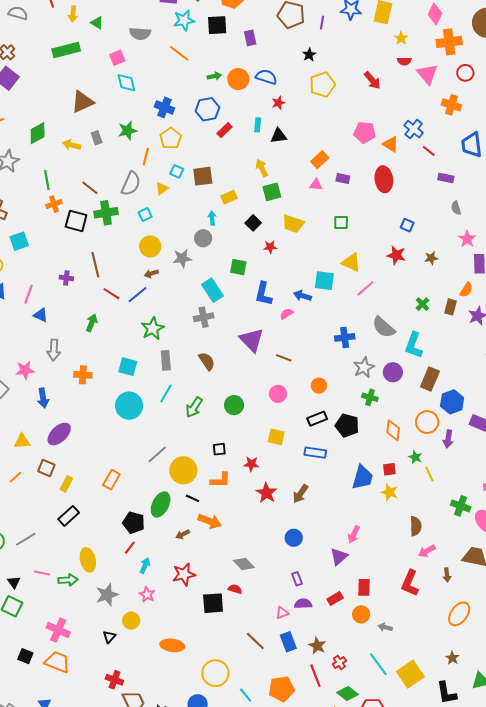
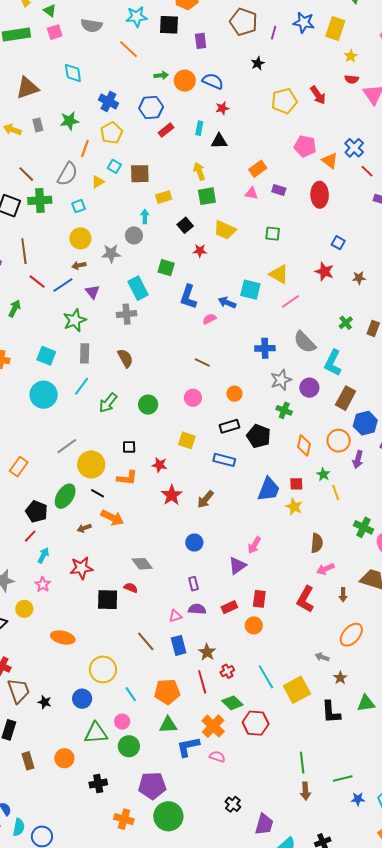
pink square: (117, 58) -> (55, 32), moved
yellow pentagon: (322, 85) -> (284, 101), moved
purple triangle: (252, 340) -> (92, 292), moved, size x0.6
gray arrow: (385, 627) -> (322, 657), moved

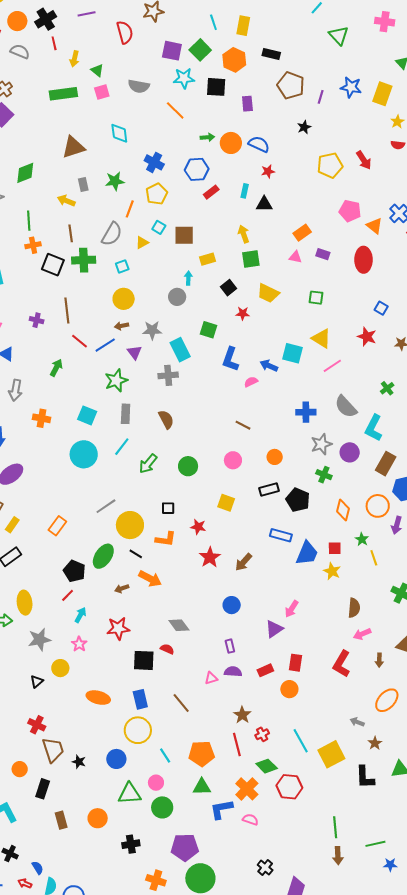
yellow arrow: (12, 130) -> (66, 201), moved
brown line: (26, 174) -> (71, 233), turned 36
gray star: (111, 253) -> (152, 330), moved
blue rectangle: (224, 460) -> (281, 535), moved
blue rectangle: (179, 645) -> (140, 699), moved

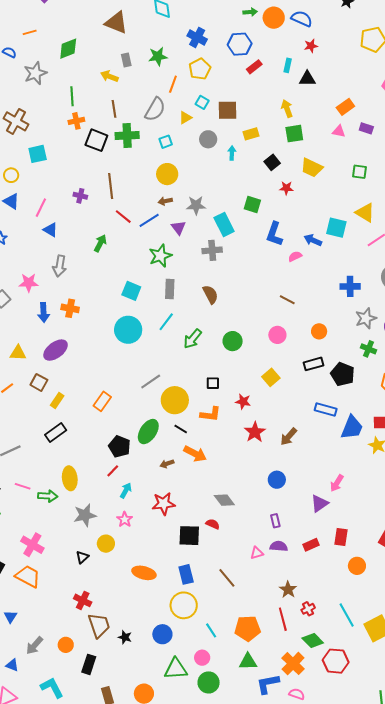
brown triangle: (73, 147) -> (116, 23), turned 40
gray circle: (177, 297) -> (208, 139), moved
orange cross: (41, 418) -> (70, 308), moved
yellow square: (226, 503) -> (271, 377), turned 30
orange circle: (289, 689) -> (357, 566), moved

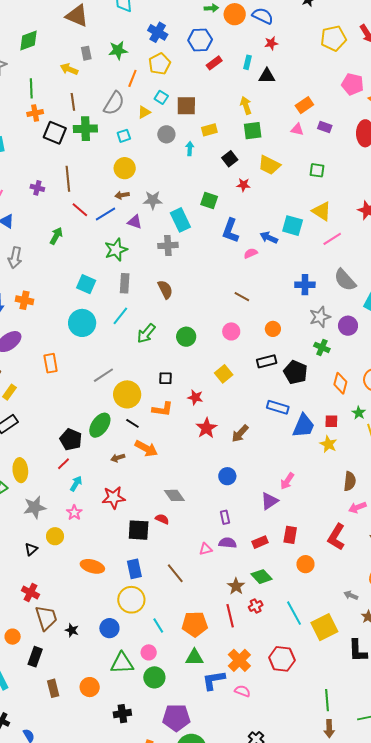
purple triangle: (178, 228) -> (135, 222), turned -35
orange rectangle: (102, 401) -> (51, 363), moved, turned -48
green diamond: (313, 640) -> (262, 577), moved

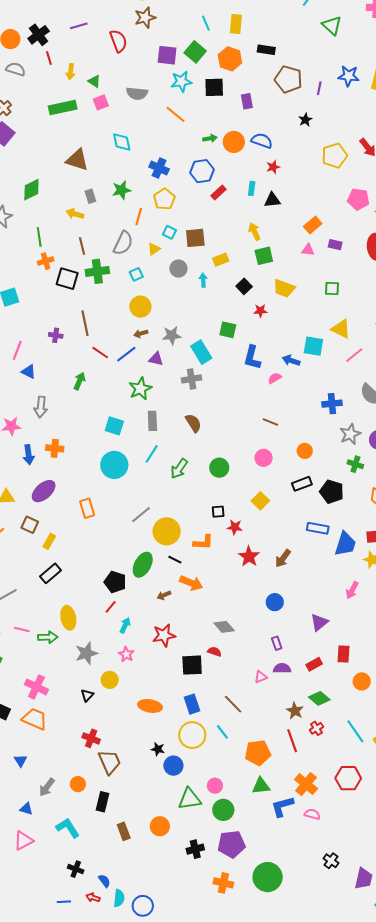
black square: (166, 378) -> (218, 512), moved
pink arrow: (287, 481) -> (352, 590), moved
cyan line: (158, 625) -> (222, 732), moved
black star: (72, 630) -> (158, 749), moved
purple pentagon: (176, 718) -> (231, 844), moved

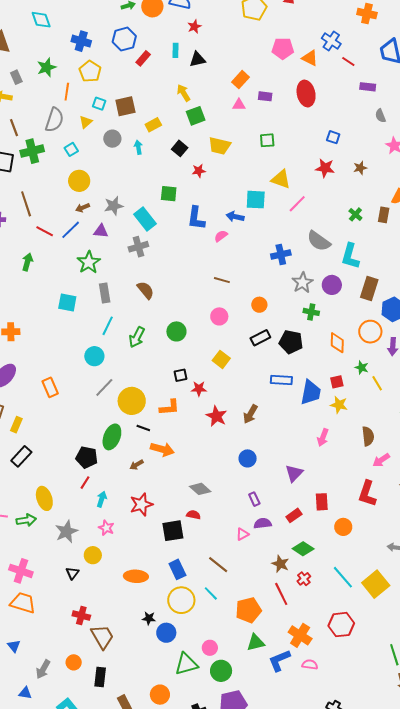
cyan circle: (114, 465) -> (94, 356), moved, size x0.7

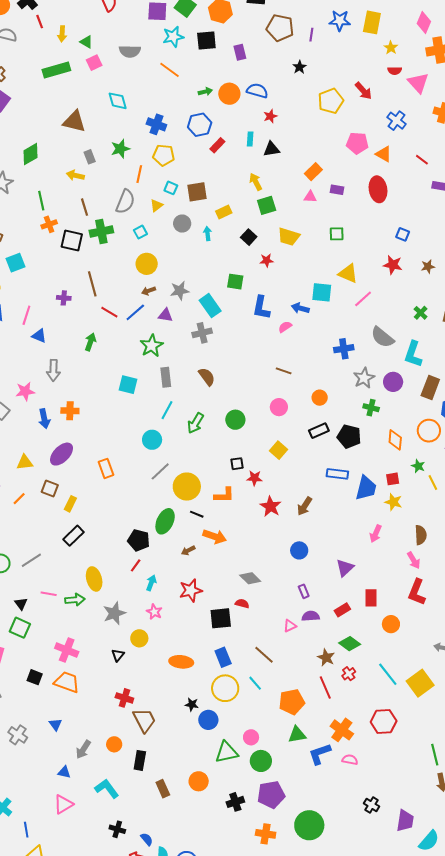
blue cross: (331, 41) -> (397, 121), moved
yellow pentagon: (90, 71) -> (164, 155), turned -30
pink arrow: (381, 460) -> (414, 560), moved, turned -90

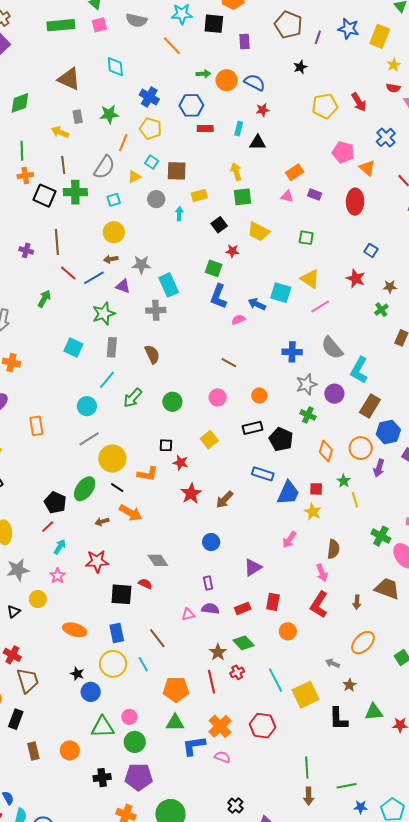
red rectangle: (217, 145) -> (205, 129), turned 35
green square: (235, 282) -> (214, 268), moved
green cross: (421, 313) -> (381, 310), moved

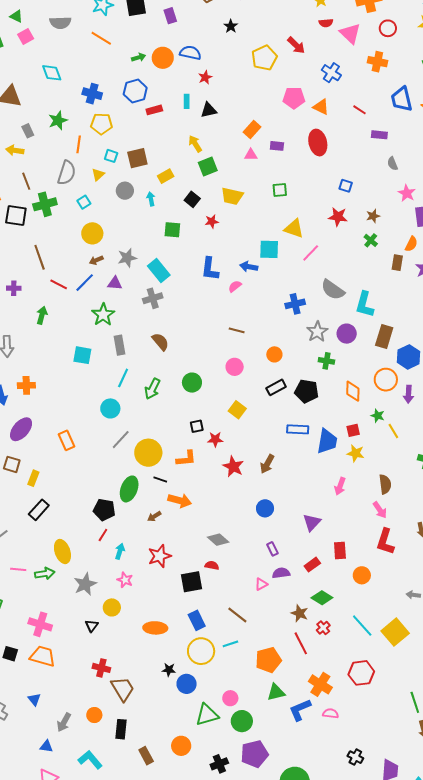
purple cross: (26, 250) -> (14, 288), moved
green square: (214, 268) -> (172, 230), moved
cyan line: (143, 664) -> (230, 644), turned -63

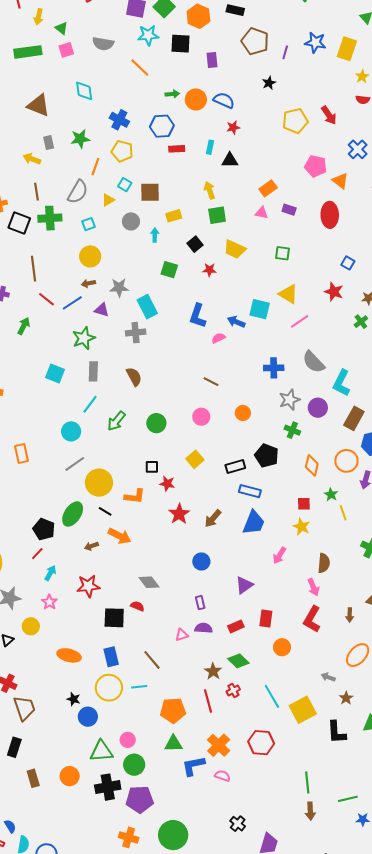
black rectangle: (276, 387) -> (235, 466), moved
blue trapezoid: (327, 441) -> (254, 523), moved
black cross: (219, 764) -> (108, 787), moved, size x1.4

